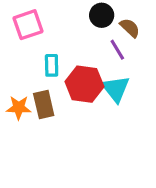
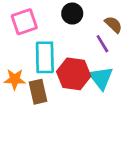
black circle: (102, 15) -> (72, 14), moved
cyan rectangle: (52, 65) -> (45, 57), size x1.6
orange star: (19, 108) -> (15, 79), moved

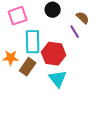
cyan triangle: (101, 78) -> (58, 79), moved
brown rectangle: (38, 92) -> (28, 67), turned 48

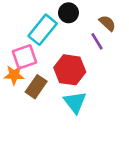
pink square: (18, 16) -> (24, 57), moved
cyan rectangle: (33, 42) -> (43, 30), moved, turned 40

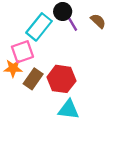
purple line: (97, 41) -> (72, 23), moved
red hexagon: (70, 70) -> (61, 79), moved
cyan triangle: (75, 102) -> (69, 110), moved, turned -45

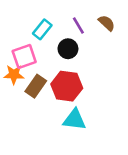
black circle: (63, 12) -> (68, 49), moved
cyan rectangle: (39, 27) -> (42, 29), size x0.7

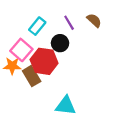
pink square: (24, 56) -> (21, 50), turned -30
brown rectangle: (36, 86) -> (32, 76), turned -66
red hexagon: (67, 86) -> (44, 61), moved

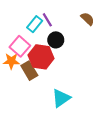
purple line: (69, 23) -> (47, 20), moved
cyan triangle: (66, 106) -> (61, 98), turned -42

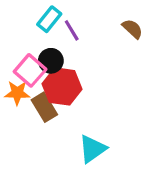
cyan rectangle: (35, 24) -> (49, 19), moved
black circle: (56, 40) -> (51, 61), moved

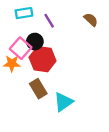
cyan rectangle: (49, 19) -> (24, 13), moved, turned 42
brown rectangle: (44, 107) -> (38, 89), moved

